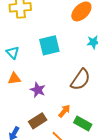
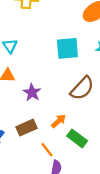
cyan square: (49, 45) -> (67, 48), moved

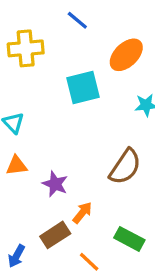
cyan square: (67, 48) -> (83, 88), moved
orange arrow: (59, 121) -> (82, 213), moved

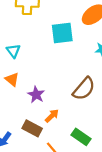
orange triangle: (17, 166) -> (12, 79), turned 40
brown rectangle: (55, 235) -> (32, 128), turned 54

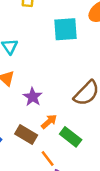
green rectangle: (81, 137) -> (71, 137), moved

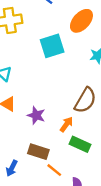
orange arrow: (49, 121) -> (66, 124), moved
orange line: (48, 159) -> (54, 170), moved

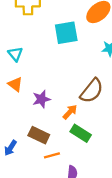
purple star: (36, 115) -> (41, 99), turned 30
orange line: (54, 170) -> (52, 155), turned -63

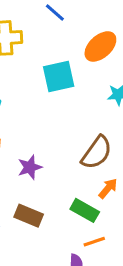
orange arrow: (70, 112) -> (108, 188), moved
orange line: (52, 155) -> (94, 242), moved

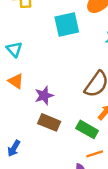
brown rectangle: (29, 216) -> (49, 122), moved

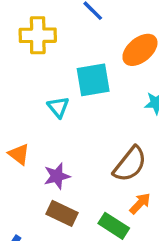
cyan triangle: (14, 49) -> (58, 107), moved

